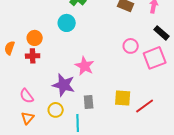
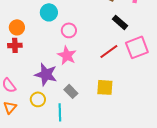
black rectangle: (162, 33) -> (120, 22), moved
pink circle: (131, 46) -> (69, 30), moved
gray rectangle: (89, 102) -> (71, 91), turned -40
red line: (145, 106) -> (109, 51), moved

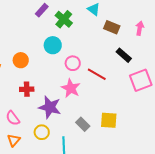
red cross: (15, 45) -> (27, 89), moved
red line: (109, 51) -> (97, 74), moved, turned 66
gray rectangle: (71, 91) -> (83, 124), moved

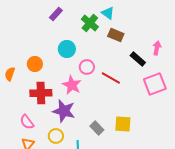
green cross: (64, 19) -> (90, 23), moved
brown rectangle: (112, 27) -> (116, 35), moved
pink arrow: (140, 28) -> (157, 48), moved
pink star: (71, 88) -> (72, 85), moved
red cross: (27, 89) -> (41, 93), size x1.5

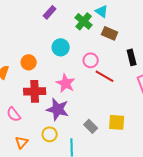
black rectangle: (138, 59) -> (132, 57), turned 35
pink circle: (87, 67) -> (91, 60), moved
pink semicircle: (27, 122) -> (14, 114), moved

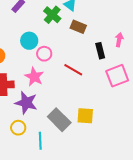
pink circle: (91, 60) -> (44, 54), moved
gray rectangle: (91, 126) -> (59, 120), size x1.6

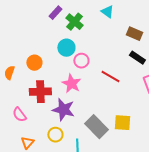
green cross: (52, 15) -> (74, 22), moved
brown rectangle: (78, 27) -> (134, 34), moved
black rectangle: (100, 51) -> (137, 58), turned -42

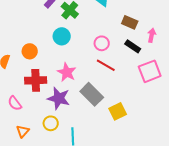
pink circle: (81, 61) -> (102, 43), moved
yellow square: (122, 123) -> (118, 111), turned -30
gray rectangle: (96, 127) -> (92, 94), moved

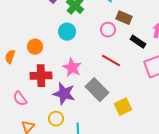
brown rectangle: (130, 22) -> (124, 18), moved
pink circle: (102, 43) -> (108, 30), moved

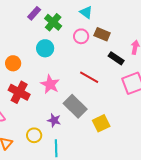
pink circle: (108, 30) -> (81, 36), moved
red cross: (41, 76) -> (19, 92), turned 30
purple star: (64, 94) -> (54, 120), moved, size x0.6

